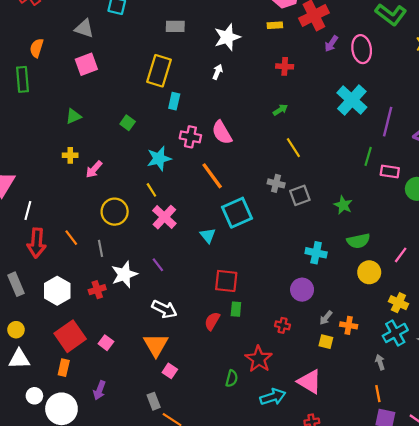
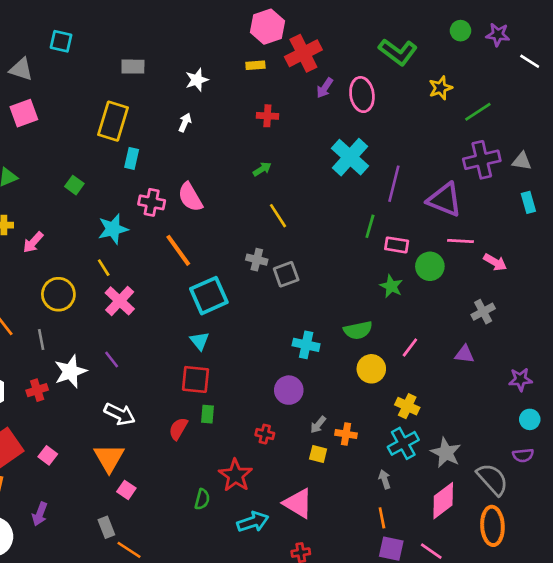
white star: (227, 37) -> (197, 80), size x0.7
green star: (343, 205) -> (391, 286), moved
cyan triangle: (208, 235) -> (200, 341), moved

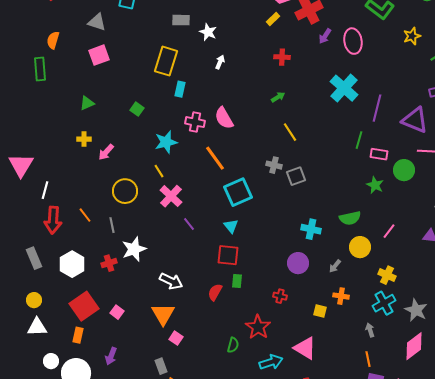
yellow rectangle: (255, 65) -> (273, 19), turned -40
white star: (197, 80) -> (208, 32), moved, turned -30
purple line: (112, 359) -> (189, 224), moved
gray arrow: (318, 425) -> (335, 266), moved

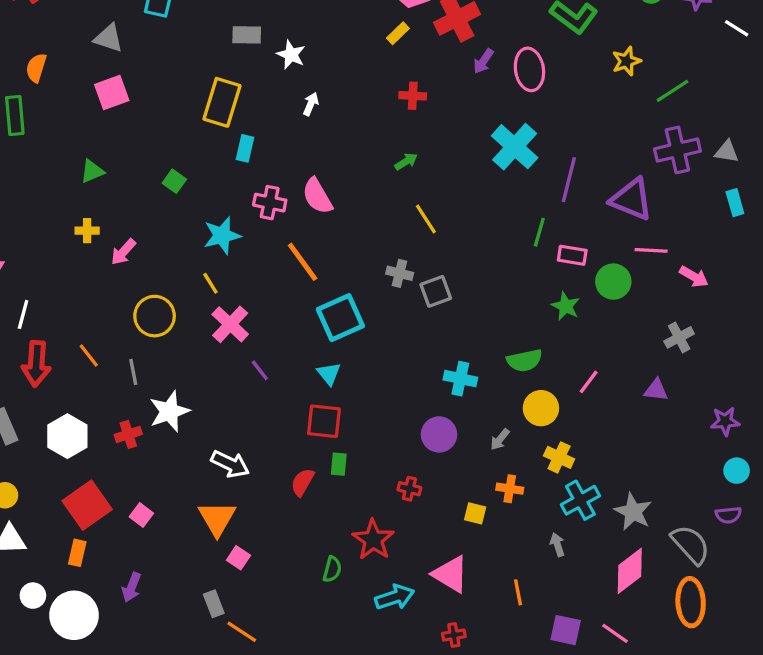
yellow cross: (387, 275) -> (559, 457), moved
orange line: (368, 359) -> (518, 592), moved

